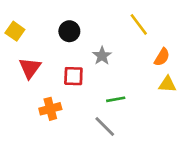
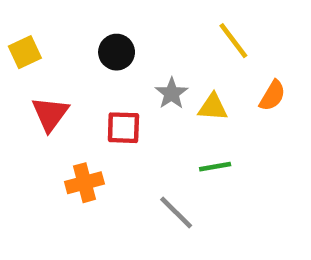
yellow square: (15, 31) -> (25, 52), turned 30
yellow triangle: (167, 84) -> (213, 107), moved
green line: (116, 99) -> (215, 167), moved

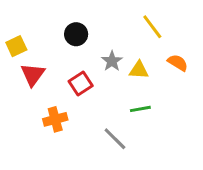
yellow square: (25, 52) -> (16, 46), moved
orange semicircle: (272, 96) -> (178, 63), turned -90
red square: (123, 128) -> (81, 84), turned -35

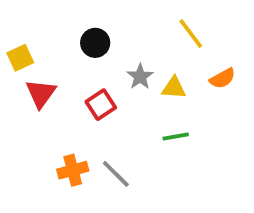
orange semicircle: (178, 63) -> (222, 78), turned 120
orange cross: (55, 119) -> (73, 170), moved
gray line: (115, 139) -> (116, 174), moved

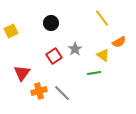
gray star: (140, 77) -> (75, 49), moved
yellow triangle: (174, 88) -> (103, 55), moved, turned 32
red triangle: (41, 93) -> (22, 73), moved

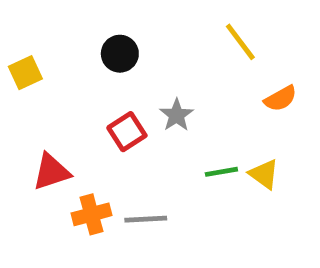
yellow triangle: (103, 55) -> (264, 174), moved
red triangle: (22, 73) -> (51, 172), turned 36
gray line: (62, 93) -> (146, 219), turned -48

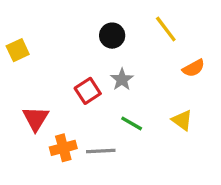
black circle: (120, 54) -> (112, 36), moved
red triangle: (51, 172) -> (36, 119), turned -40
green line: (221, 172) -> (132, 123), moved, turned 40

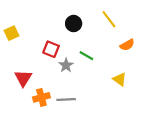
gray star: (122, 79) -> (66, 65), moved
red square: (88, 91) -> (51, 49), moved, turned -35
green line: (132, 123) -> (86, 56), moved

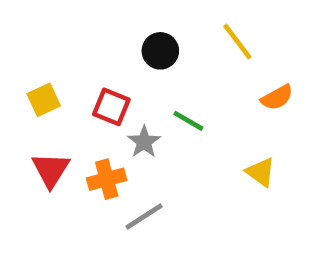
yellow square: (11, 33) -> (44, 100), moved
orange cross: (41, 97) -> (107, 179), moved
gray line: (66, 100) -> (144, 216), turned -30

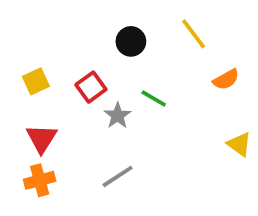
red square: (111, 107) -> (91, 87), turned 32
yellow triangle: (261, 172) -> (239, 144), moved
orange cross: (107, 179) -> (40, 180), moved

